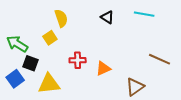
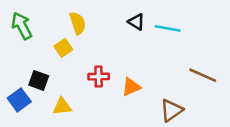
cyan line: (144, 14) -> (168, 28), moved
green arrow: (17, 44) -> (22, 26), moved, turned 30
yellow triangle: (49, 84) -> (62, 106), size x0.7

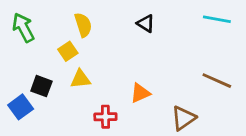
cyan line: (168, 28) -> (217, 19), moved
red cross: (99, 77) -> (105, 117), moved
yellow triangle: (62, 106) -> (80, 79), moved

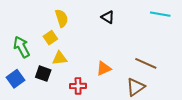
green arrow: (23, 28) -> (22, 47), moved
brown line: (217, 81) -> (146, 63), moved
black square: (41, 86) -> (43, 74), moved

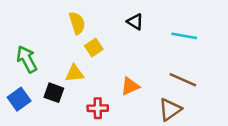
cyan line: (160, 14) -> (184, 36), moved
yellow square: (50, 38) -> (94, 48), moved

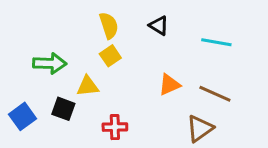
yellow semicircle: (77, 23) -> (109, 26), moved
green arrow: (27, 59) -> (50, 63), moved, turned 120
orange triangle: (130, 86) -> (169, 85), moved

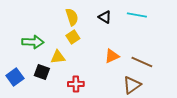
cyan line: (216, 42) -> (137, 15), moved

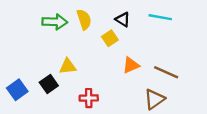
yellow square: (73, 37) -> (110, 38), moved
green arrow: (33, 42) -> (55, 22), moved
black square: (42, 72) -> (49, 84), turned 35

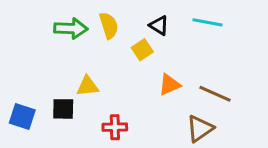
black square: (49, 84) -> (63, 109), turned 36
blue square: (17, 90) -> (22, 117), turned -36

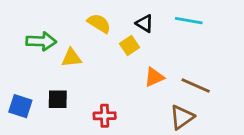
yellow semicircle: (109, 25) -> (99, 23), turned -40
green arrow: (71, 28) -> (41, 41), moved
yellow triangle: (88, 86) -> (71, 58), moved

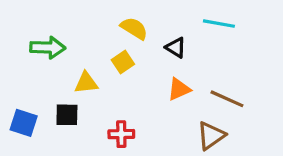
yellow semicircle: (99, 23) -> (134, 28), moved
black triangle: (145, 23) -> (176, 48), moved
yellow square: (129, 45) -> (123, 62), moved
yellow triangle: (71, 58) -> (86, 83), moved

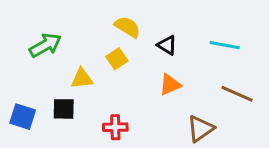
cyan line: (219, 24) -> (225, 45), moved
green arrow: (48, 48) -> (45, 45), turned -32
brown line: (227, 99) -> (237, 94), moved

